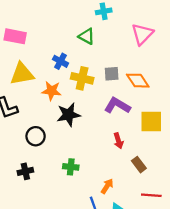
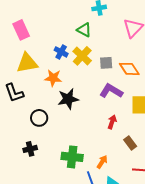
pink rectangle: (15, 36) -> (21, 30), turned 54
yellow cross: (82, 78) -> (82, 56), moved, turned 30
red arrow: (118, 141) -> (112, 122), turned -144
green cross: (71, 167) -> (72, 157), moved, size x1.5

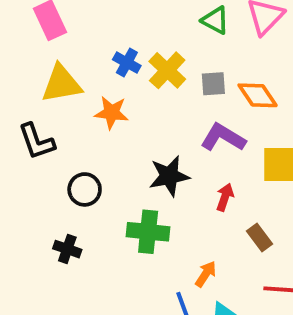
green triangle: (84, 30) -> (215, 20), moved
black star: (68, 99) -> (169, 176), moved
black cross: (30, 149) -> (67, 249), turned 32
green cross: (72, 157) -> (148, 232), moved

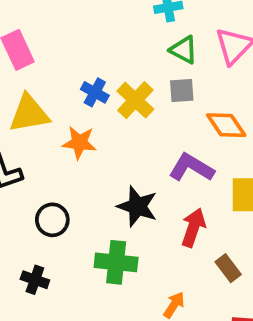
gray square: (213, 84) -> (182, 90), moved
black star: (169, 176) -> (137, 206), turned 30
red arrow: (225, 197) -> (193, 228), size x1.4

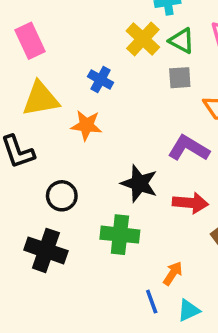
yellow cross: (135, 100) -> (143, 39), moved
red arrow: (193, 228) -> (190, 203), turned 76
black cross: (35, 280) -> (46, 250), size x1.6

